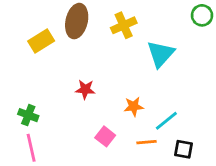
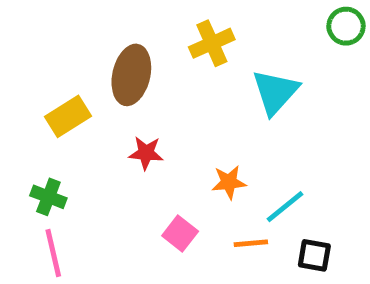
brown ellipse: (77, 21) -> (131, 75), moved
yellow rectangle: (41, 41) -> (68, 116), moved

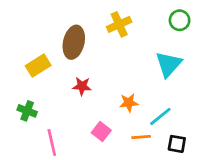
green circle: (346, 26) -> (180, 20), moved
cyan triangle: (275, 92) -> (169, 64), moved
pink line: (53, 253) -> (52, 143), moved

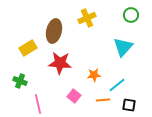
red star: (82, 86) -> (60, 63), size x1.6

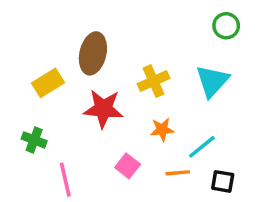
yellow cross: (87, 18) -> (153, 81), moved

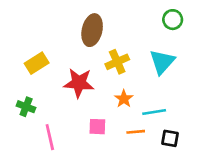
brown ellipse: (93, 53) -> (92, 30), moved
orange star: (162, 130) -> (124, 99), turned -30
cyan line: (202, 147) -> (154, 112), turned 30
pink square: (128, 166) -> (97, 127), turned -36

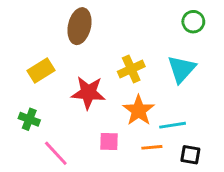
brown ellipse: (92, 30) -> (79, 26), moved
orange star: (124, 99) -> (139, 110), size x1.5
pink line: (50, 137) -> (56, 153), turned -30

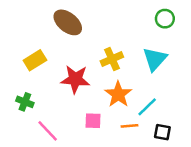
brown ellipse: (79, 26) -> (68, 22), turned -64
cyan line: (173, 125) -> (147, 107), turned -35

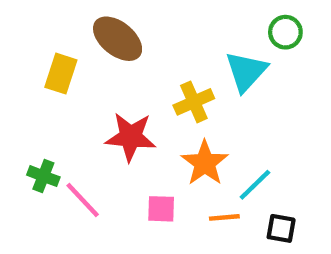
cyan triangle: (155, 59) -> (246, 71), moved
yellow rectangle: (35, 60) -> (61, 74), moved, turned -40
pink line: (48, 131) -> (83, 200), moved

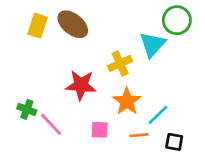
green circle: (285, 32) -> (177, 20), size x1.4
yellow rectangle: (61, 74) -> (38, 26), moved

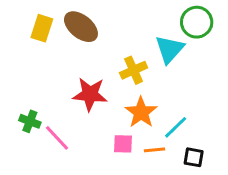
pink square: (100, 130) -> (123, 144), moved

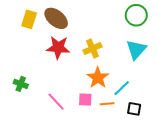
cyan triangle: (170, 49) -> (136, 50), moved
red star: (90, 94) -> (58, 47), moved
pink line: (57, 138) -> (56, 102), moved

